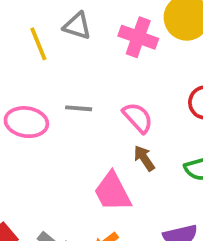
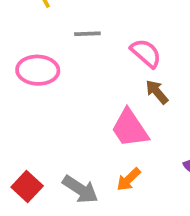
gray line: (79, 108) -> (87, 34), moved

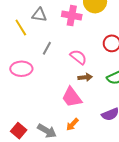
gray line: (87, 34) -> (47, 48), turned -56
brown arrow: (157, 92) -> (85, 77), turned 128

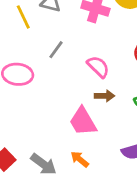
orange arrow: (72, 124) -> (80, 159), turned 80

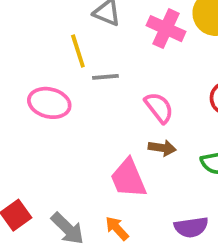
yellow line: (23, 17) -> (78, 51), moved
gray line: (56, 50) -> (105, 77), turned 42

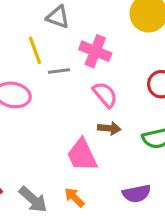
pink cross: (166, 29) -> (95, 51), moved

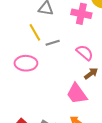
pink cross: (95, 51) -> (81, 14), moved
brown arrow: (109, 128) -> (91, 74), turned -32

